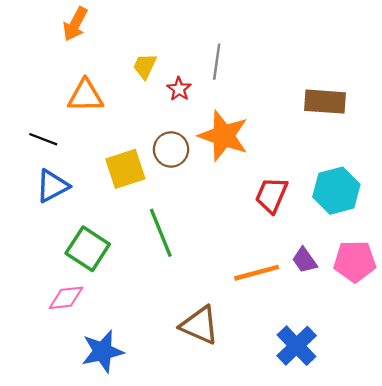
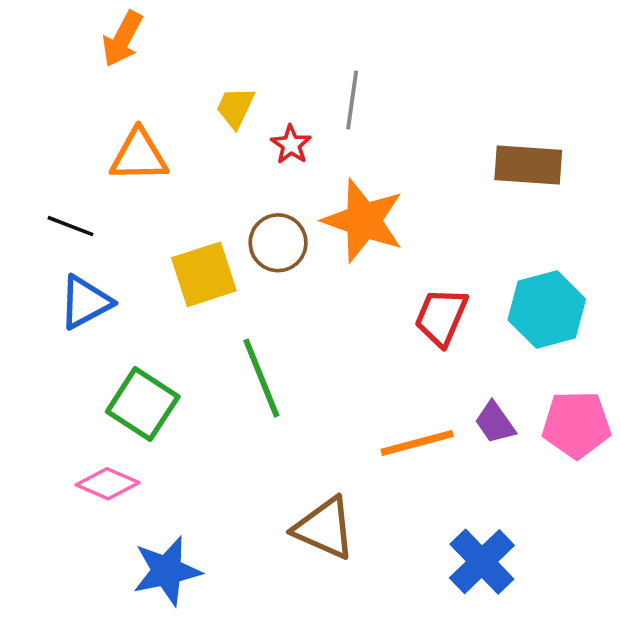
pink diamond: (66, 298) -> (108, 484), turned 30

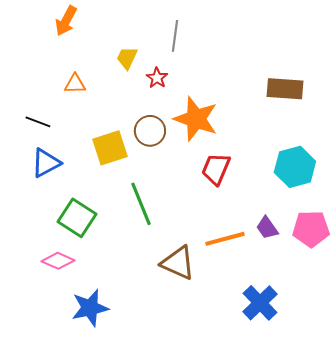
gray line: (352, 100) -> (175, 36), moved
orange triangle: (139, 156) -> (75, 84), size x0.7
red trapezoid: (441, 317) -> (216, 169), moved
brown triangle: (324, 528) -> (178, 263), moved

